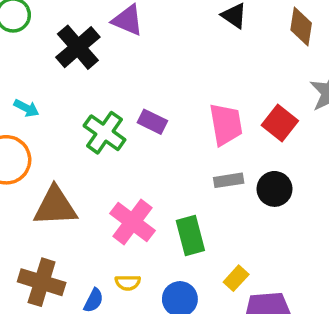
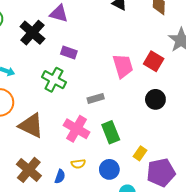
purple rectangle: (152, 122) -> (69, 53), moved
gray rectangle: (229, 180) -> (96, 98), moved
brown triangle: (55, 206) -> (31, 126), turned 36
brown cross: (42, 282) -> (29, 170), turned 30

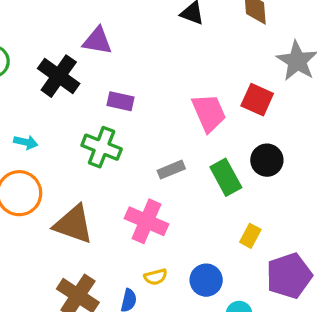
green rectangle: (111, 132) -> (226, 177), moved
yellow rectangle: (140, 153) -> (250, 236), moved

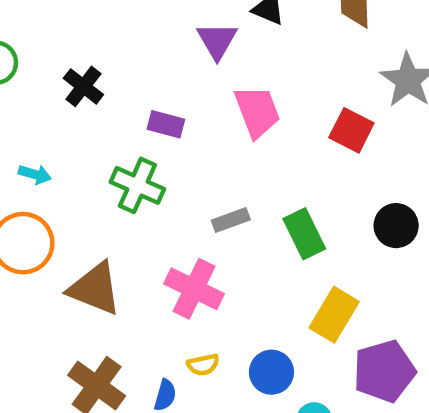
purple triangle: (97, 41) -> (217, 41), moved, turned 48
black cross: (59, 76) -> (83, 86), size x0.7
pink trapezoid: (209, 113) -> (257, 112), moved
black circle: (267, 160) -> (396, 226), moved
yellow rectangle: (250, 236) -> (334, 315), size x1.6

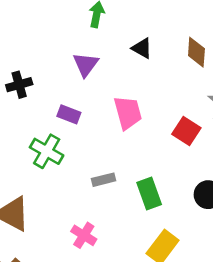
purple triangle: (217, 41) -> (86, 64), moved
black cross: (83, 86) -> (19, 85), turned 30
pink cross: (194, 289) -> (84, 235), moved, size x0.7

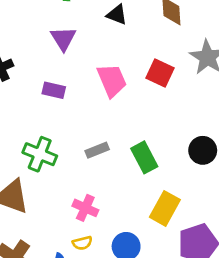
red square: (186, 131) -> (160, 73), moved
green cross: (47, 151) -> (40, 154), moved

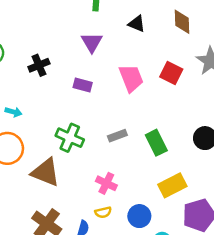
yellow rectangle: (165, 208) -> (172, 185), turned 32

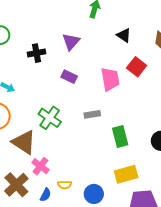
purple triangle: (92, 42) -> (71, 42), moved
red square: (171, 73) -> (137, 67), moved
gray rectangle: (117, 136) -> (92, 114), moved
pink cross: (106, 183) -> (40, 166), moved

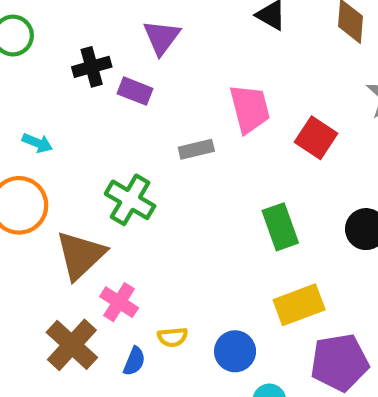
red square: (137, 67) -> (316, 138), moved
purple rectangle: (69, 77) -> (135, 91), moved
gray rectangle: (92, 114) -> (196, 149), moved
brown triangle: (24, 142) -> (80, 255), turned 48

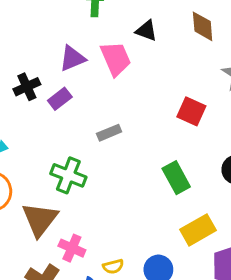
purple triangle: (162, 37) -> (72, 58), turned 40
purple rectangle: (135, 91) -> (60, 99), turned -50
pink trapezoid: (250, 109) -> (116, 59), moved

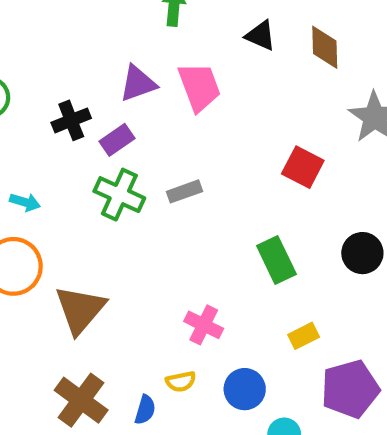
black triangle: (146, 31) -> (261, 36), moved
green cross: (68, 175) -> (119, 195), moved
yellow rectangle: (198, 230) -> (304, 336), size x0.6
pink cross: (72, 248) -> (204, 325), moved

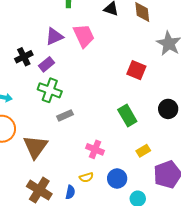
gray rectangle: (184, 191) -> (65, 115), moved

